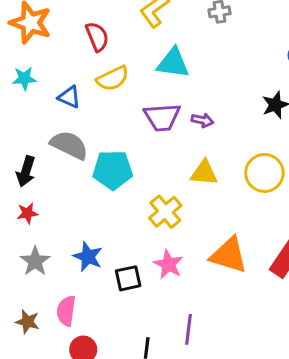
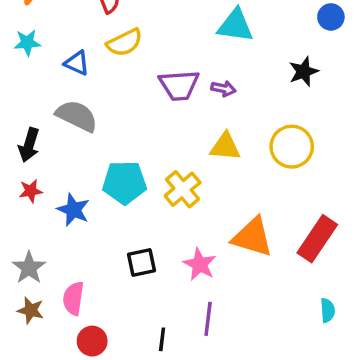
cyan triangle: (173, 63) -> (235, 25), moved
cyan pentagon: (113, 170) -> (125, 182), moved
blue star: (88, 257) -> (73, 210), moved
gray star: (35, 261) -> (29, 268), moved
pink star: (168, 264) -> (200, 264), moved

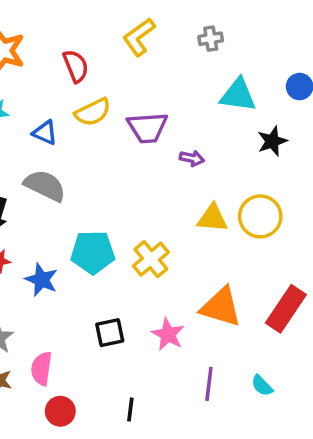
cyan triangle: (235, 25) -> (238, 95), moved
purple trapezoid: (179, 85) -> (147, 128), moved
yellow triangle: (225, 147) -> (212, 218), moved
cyan semicircle: (328, 310) -> (262, 386), moved, turned 140
purple line: (208, 319) -> (209, 384), moved

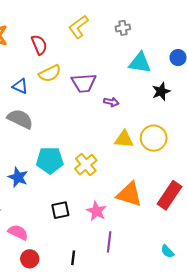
pink semicircle: (41, 369) -> (18, 232), turned 108
purple line: (209, 384) -> (109, 242), moved
cyan semicircle: (262, 386) -> (167, 251), moved

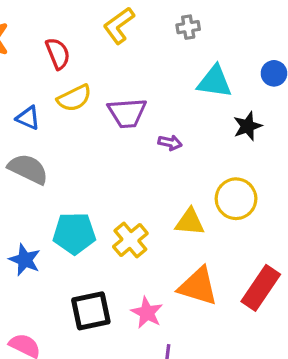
yellow triangle: (124, 139) -> (190, 222), moved
black square: (60, 210) -> (91, 311), size x1.4

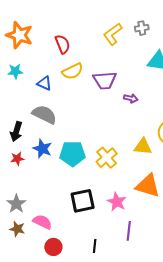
yellow L-shape: (119, 25) -> (113, 34), moved
blue star: (25, 260) -> (42, 149), moved

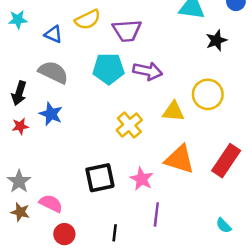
purple arrow: (131, 98) -> (148, 71), moved, size x1.6
cyan pentagon: (73, 154) -> (108, 69), moved

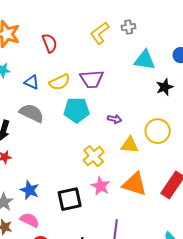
yellow semicircle: (88, 20) -> (60, 82), moved
purple arrow: (148, 71) -> (115, 119), moved, size x0.6
blue star: (51, 114) -> (30, 190), moved
pink star: (142, 179) -> (101, 186), moved

